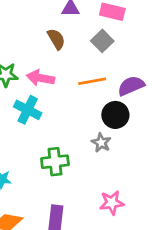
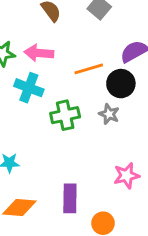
orange line: (92, 81) -> (89, 69), moved
green cross: (55, 162) -> (65, 115), moved

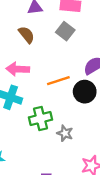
gray star: (109, 114) -> (65, 133), moved

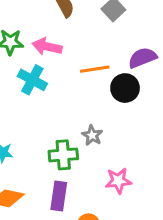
green cross: (40, 119) -> (63, 155), moved

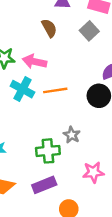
orange line: (95, 69) -> (55, 90), moved
purple rectangle: (59, 196) -> (44, 185), turned 60

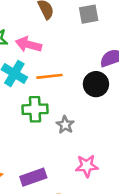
gray square: (89, 31) -> (89, 14), turned 30
green cross: (48, 151) -> (35, 109), moved

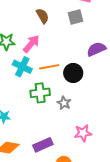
pink arrow: (29, 45) -> (31, 44), turned 120
black circle: (96, 84) -> (73, 73), moved

